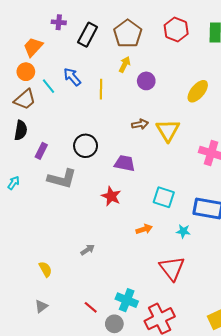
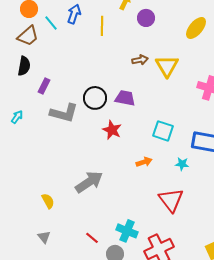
blue arrow: (72, 77) -> (74, 14), turned 60
black circle: (86, 146) -> (95, 98), moved
gray arrow: (88, 250) -> (89, 182), size x2.0
gray triangle: (41, 306) -> (44, 237), turned -32

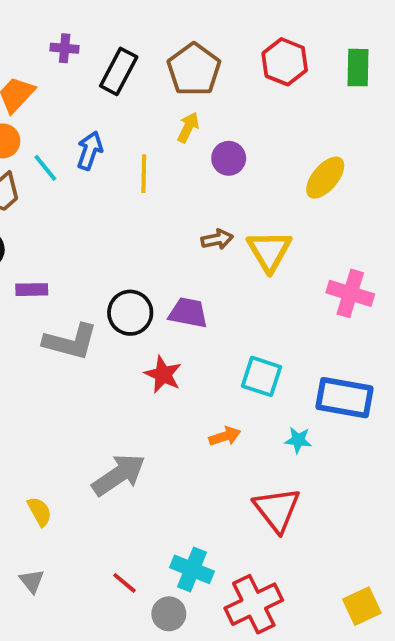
purple rectangle: (44, 86) -> (32, 290), turned 63

